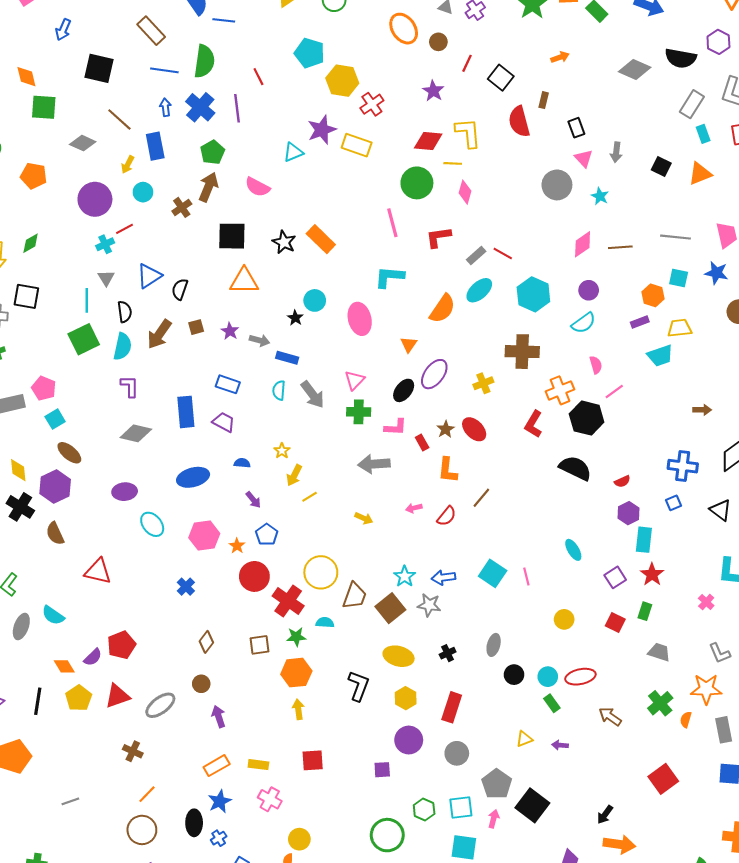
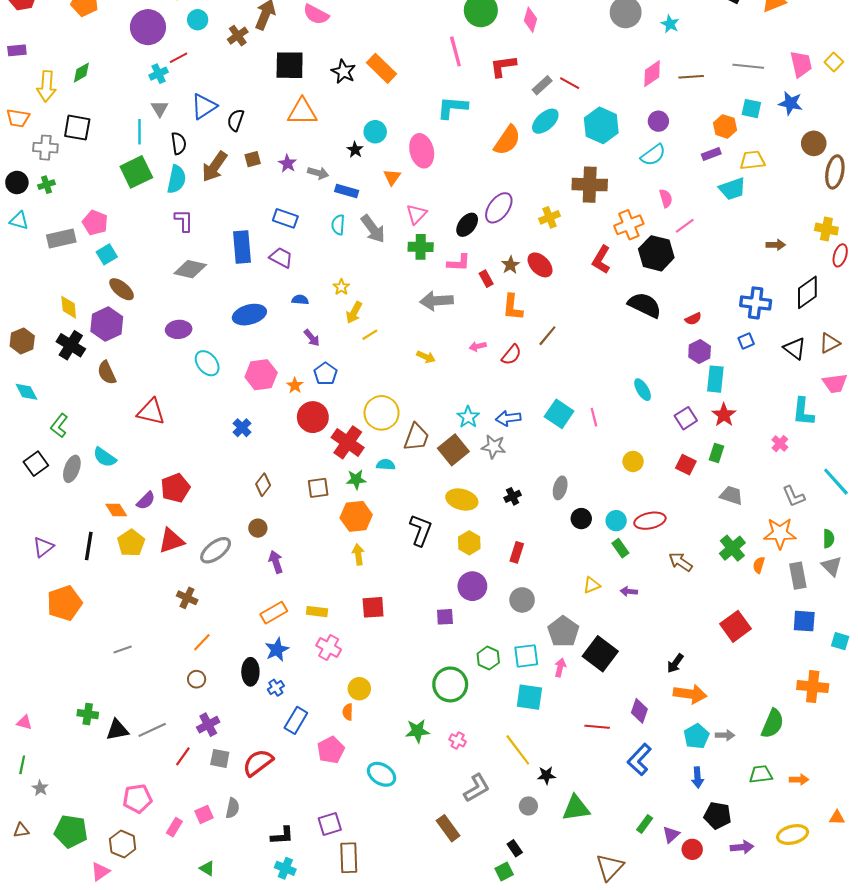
orange triangle: (409, 344) -> (392, 177), moved
red rectangle: (452, 707) -> (517, 552), size x0.7
brown circle: (142, 830) -> (197, 679), size x0.6

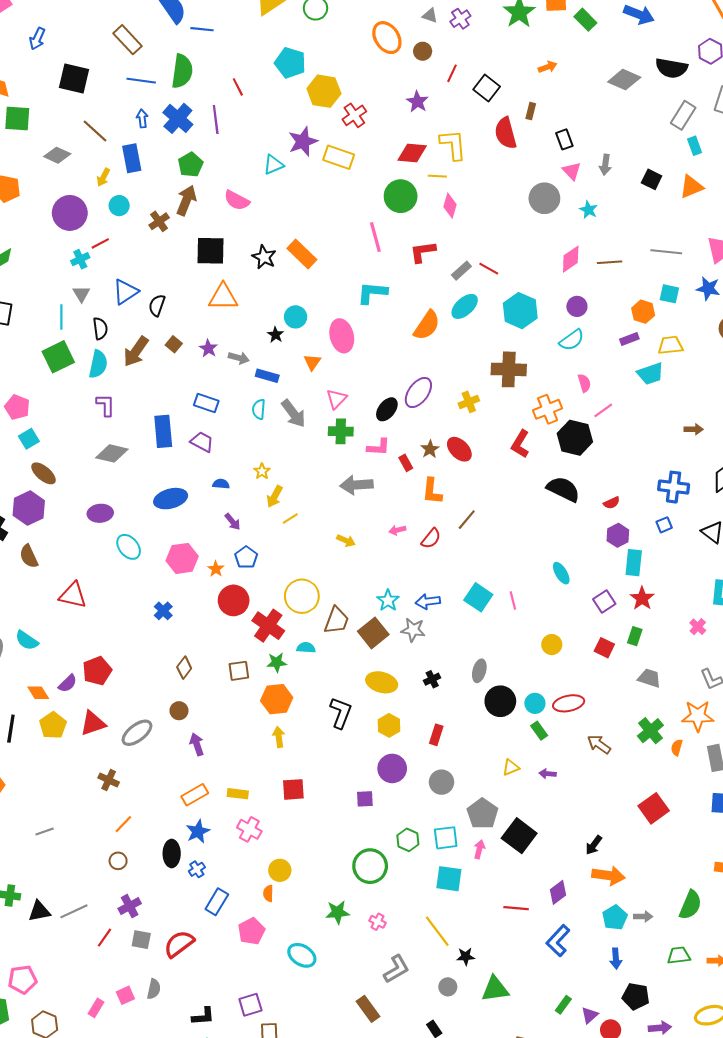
brown square: (253, 159) -> (174, 344), turned -35
black circle: (581, 519) -> (500, 701), size x1.5
purple diamond: (639, 711) -> (558, 892), turned 35
pink pentagon: (137, 799) -> (23, 980), moved

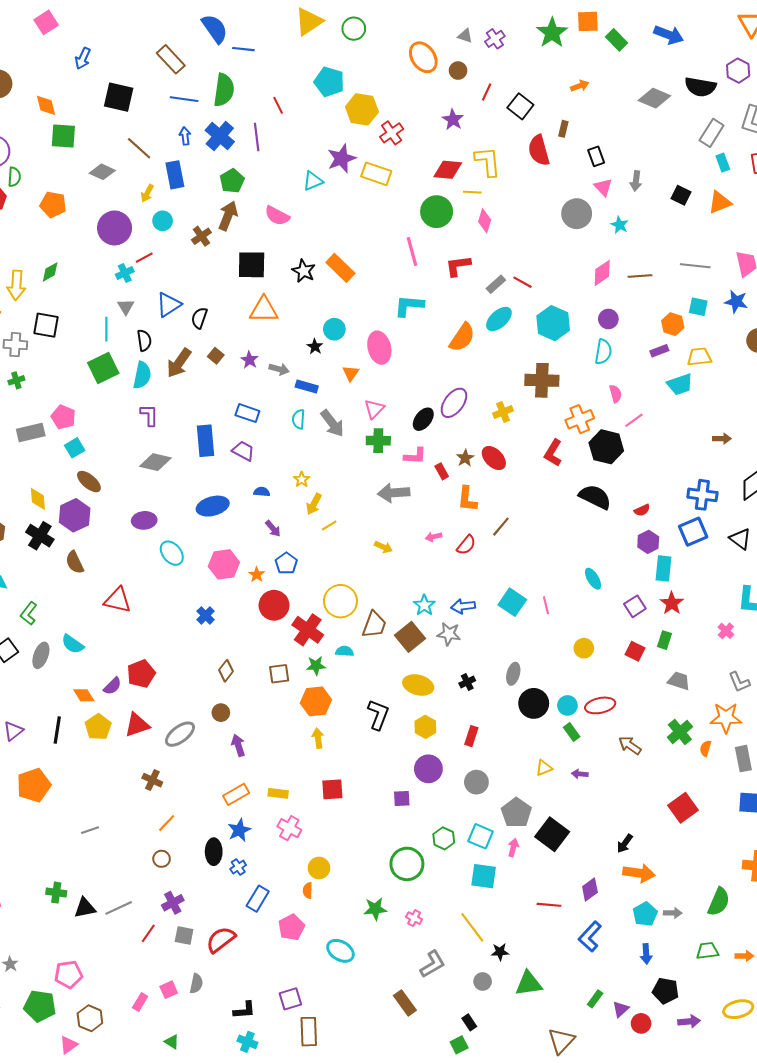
cyan semicircle: (572, 340) -> (603, 352), turned -45
blue square: (664, 525) -> (693, 532), size x1.8
cyan square: (446, 838) -> (481, 836), turned 30

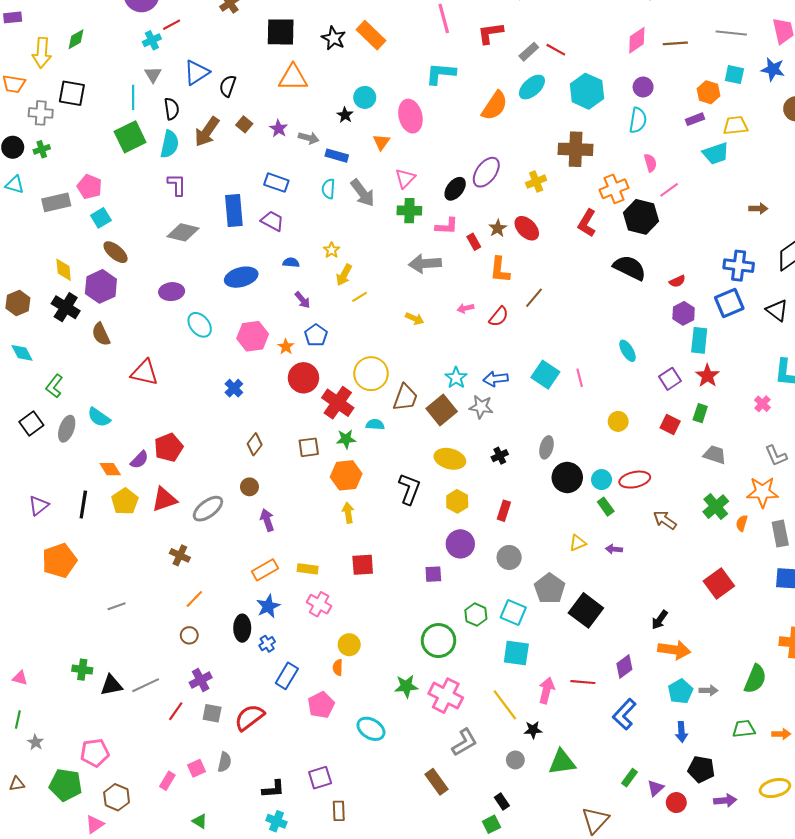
pink arrow: (513, 848) -> (546, 690), moved, size x1.4
pink cross: (414, 918) -> (446, 696), size x2.0
brown rectangle: (309, 1032) -> (339, 811), size x0.7

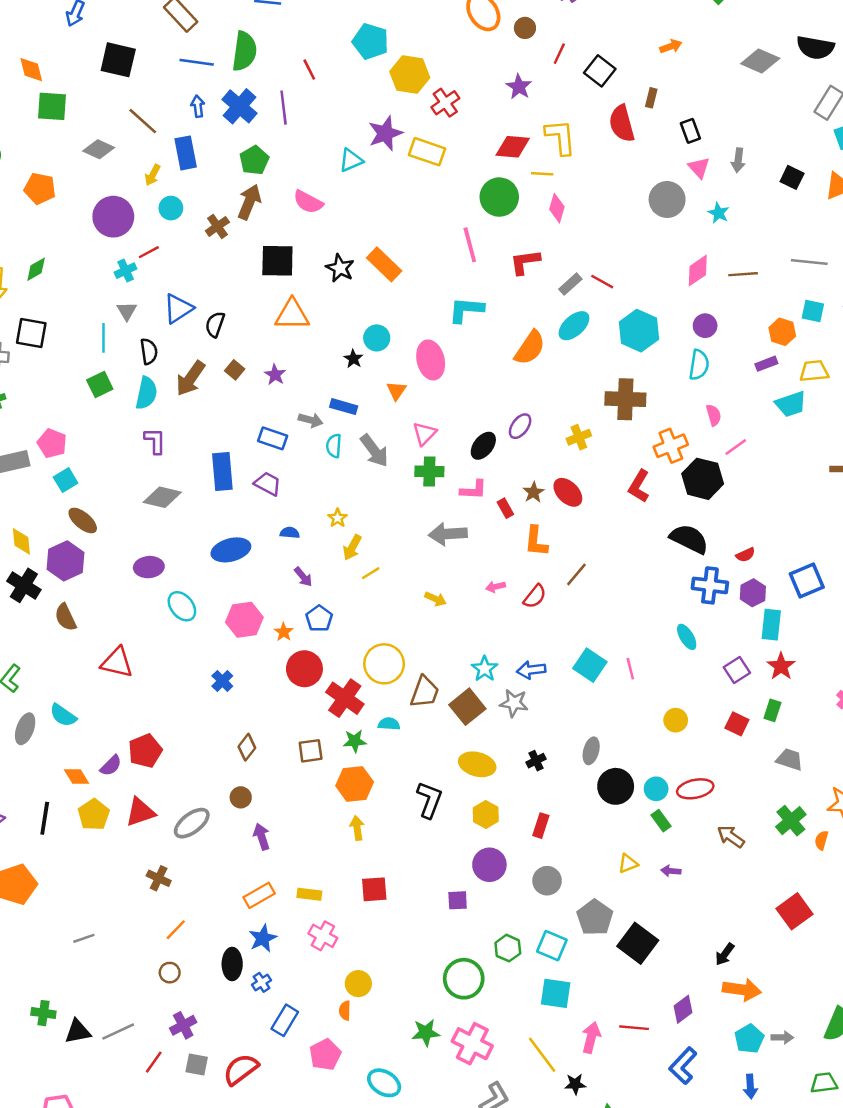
green square: (130, 137) -> (100, 384), size x0.7
gray arrow: (309, 138) -> (311, 420), moved
purple ellipse: (486, 172) -> (520, 426), size x0.7
blue cross: (739, 266) -> (710, 585), moved

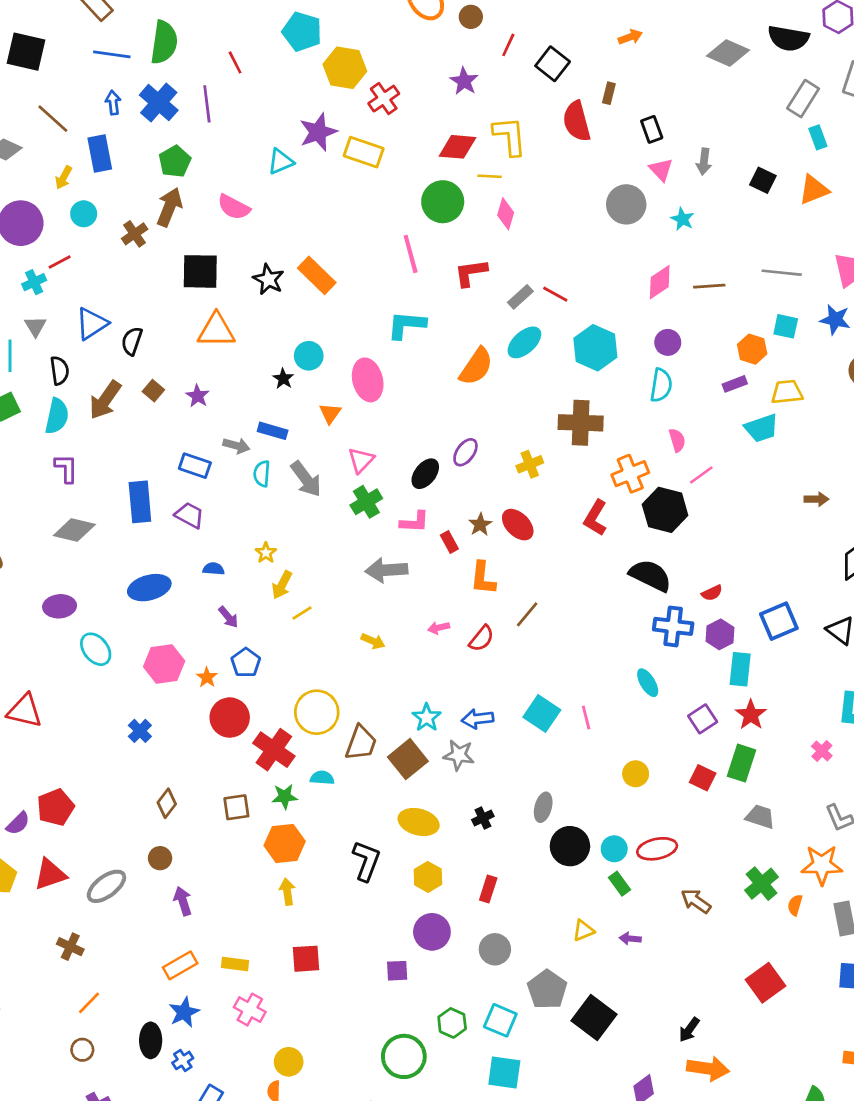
green cross: (429, 471) -> (366, 502), turned -32
green rectangle: (772, 710) -> (741, 763), size x1.5

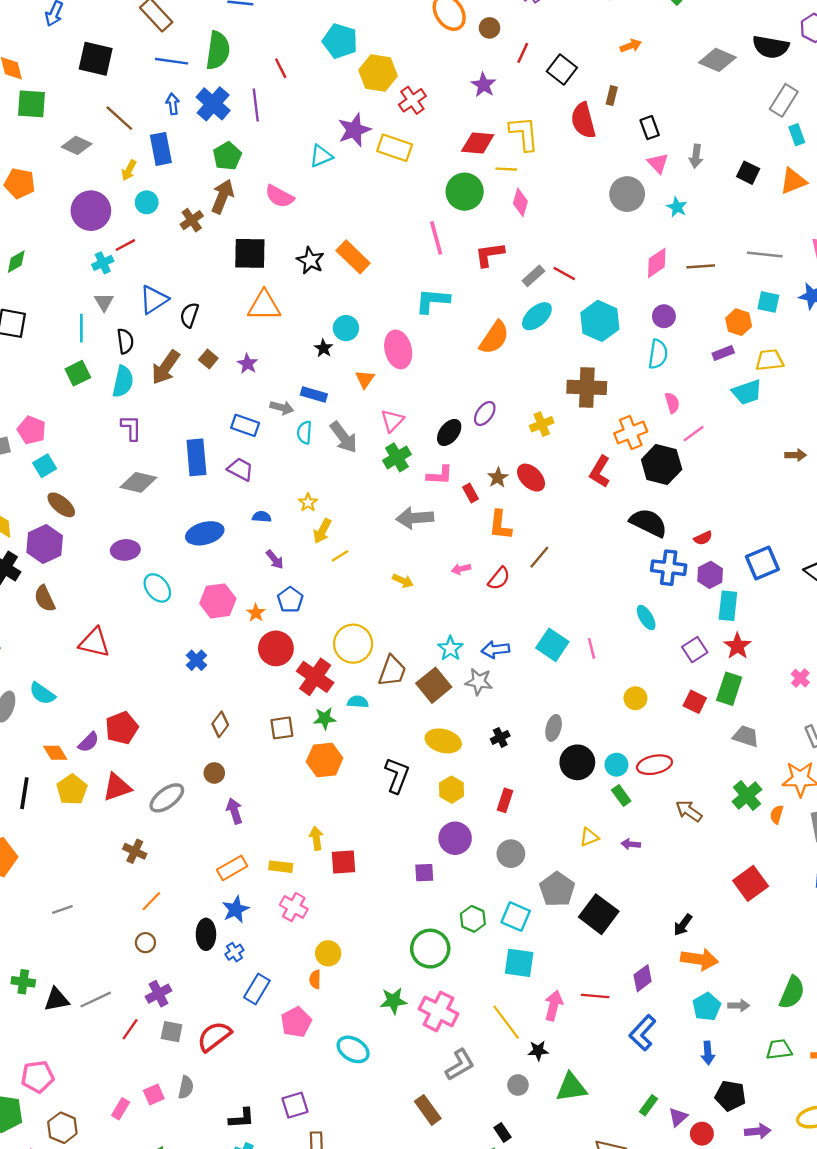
yellow arrow: (287, 892) -> (316, 838), moved

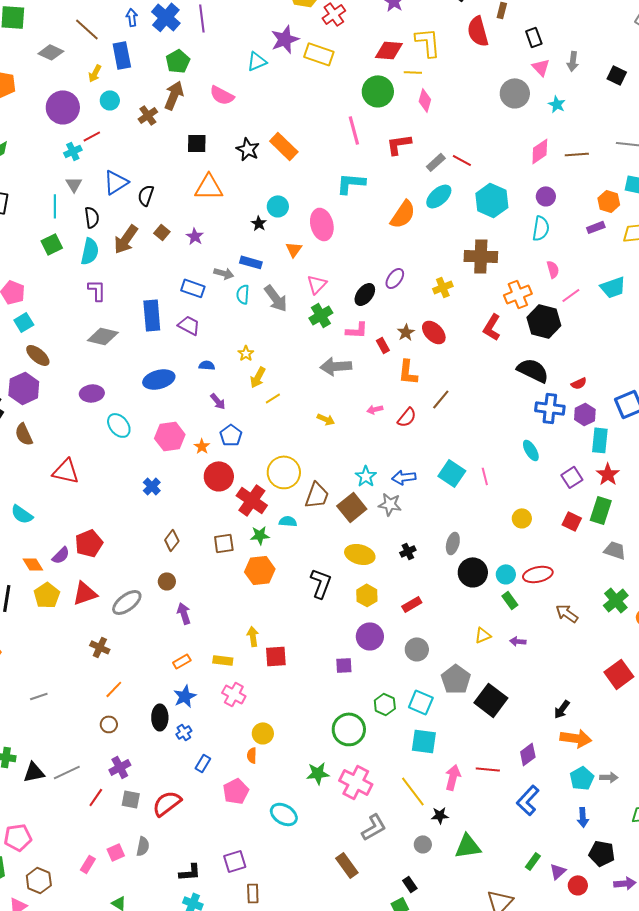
black square: (250, 253) -> (197, 143), size x0.7
cyan trapezoid: (747, 392) -> (613, 287), moved
red rectangle: (505, 800) -> (412, 604), turned 42
orange rectangle: (232, 868) -> (182, 661), size x0.7
blue rectangle: (257, 989) -> (203, 763), size x0.7

